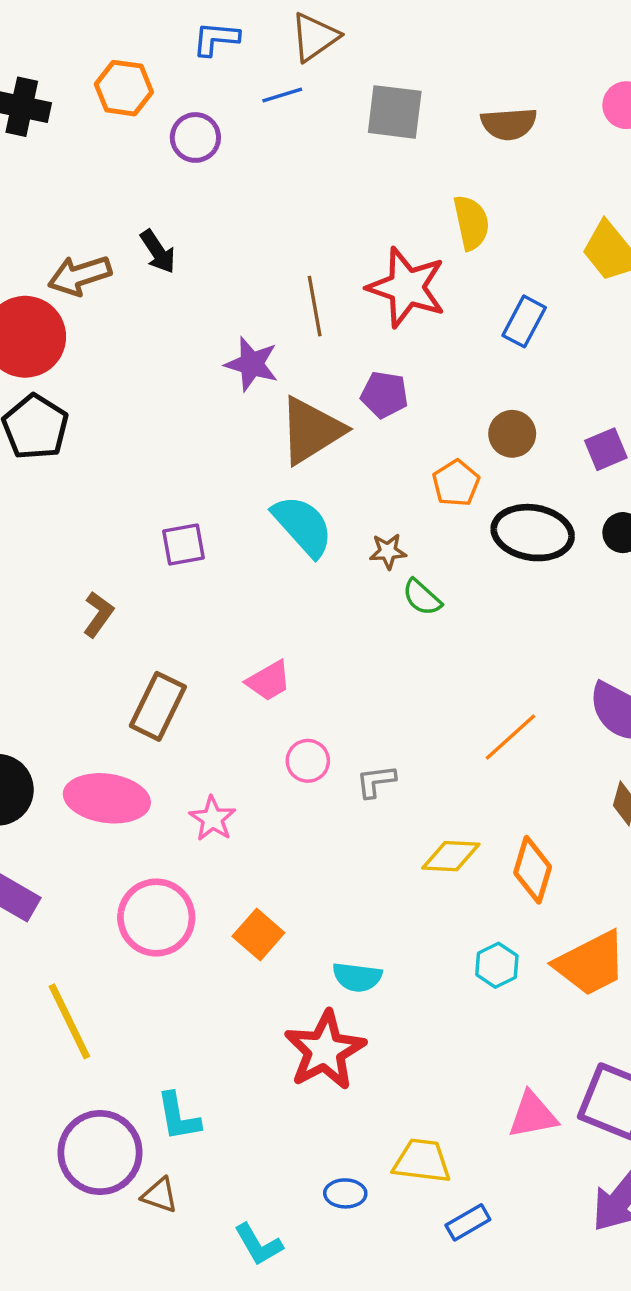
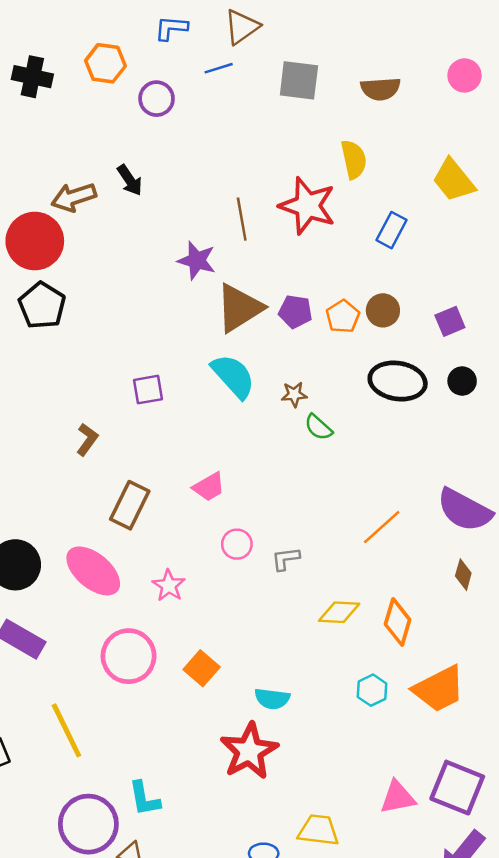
purple pentagon: (384, 395) -> (295, 312), moved
orange pentagon: (456, 483) -> (343, 316), moved
pink ellipse: (107, 798) -> (93, 571), turned 32

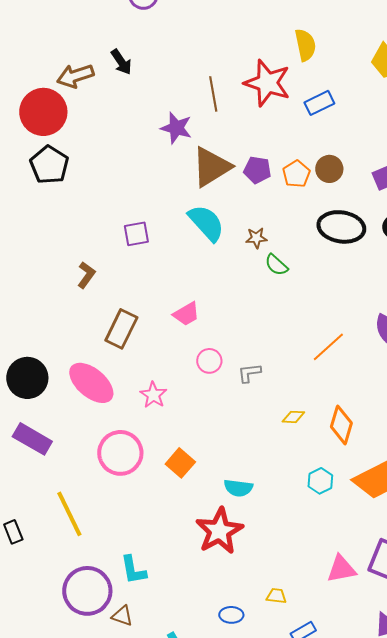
blue rectangle: (391, 230) -> (319, 103), moved, turned 36
yellow diamond: (339, 612) -> (293, 417), size x0.7
yellow trapezoid: (318, 830) -> (276, 596), size x0.6

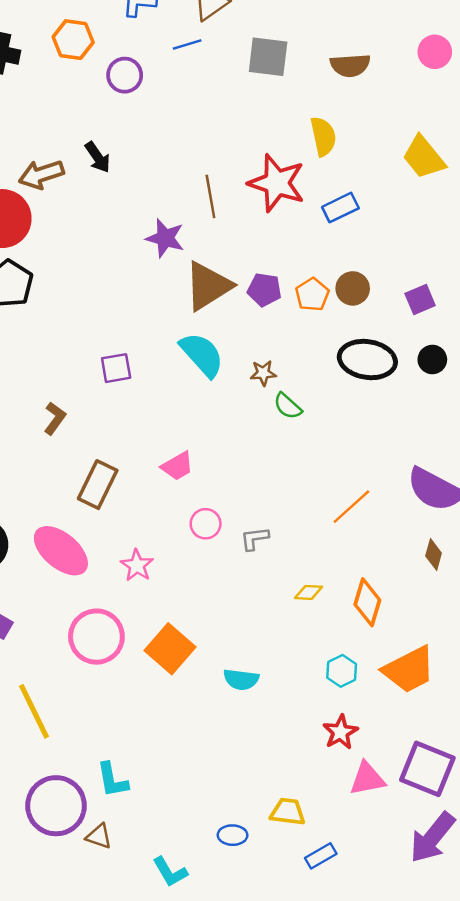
orange square: (180, 463) -> (170, 649), size x1.4
red star: (219, 531) -> (340, 732), moved, size x0.6
yellow trapezoid: (276, 596) -> (288, 812), size x1.4

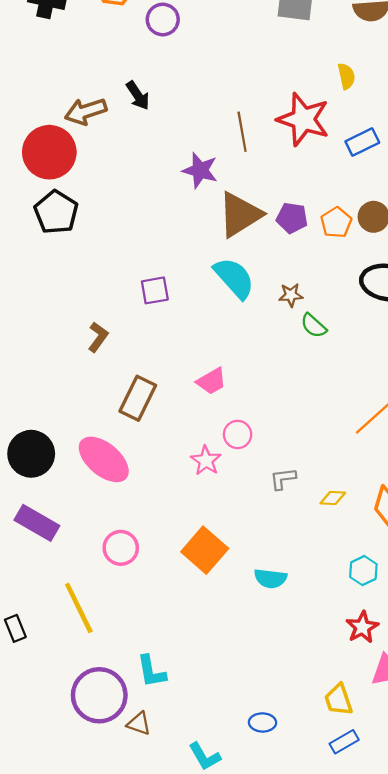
yellow semicircle: (323, 136) -> (346, 76), size x0.7
gray L-shape: (255, 538) -> (283, 479), moved
pink star: (137, 565) -> (206, 461), moved
pink circle: (96, 637) -> (121, 548), moved, size x0.7
yellow trapezoid: (288, 812) -> (338, 700), moved, turned -116

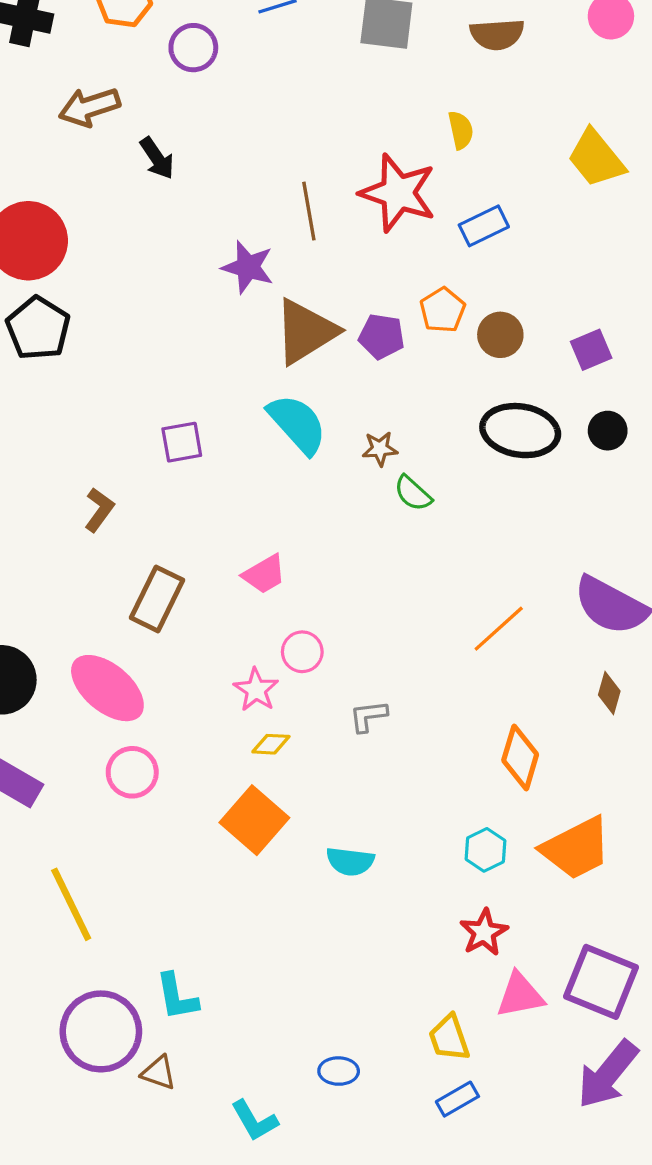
brown arrow: (86, 111) -> (89, 107), moved
orange pentagon: (336, 222) -> (443, 310), moved
yellow diamond: (333, 498) -> (271, 744), moved
pink circle: (121, 548) -> (132, 772), moved

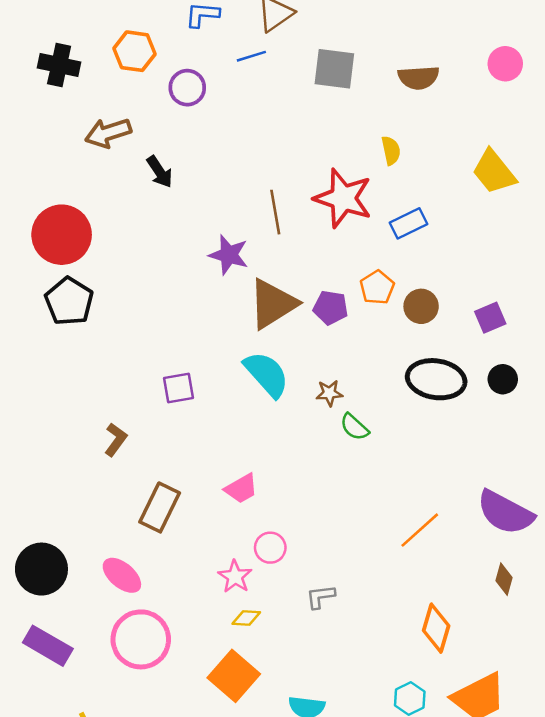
pink ellipse: (107, 688) -> (122, 575), size x0.7
pink circle: (132, 772) -> (141, 639), size x1.5

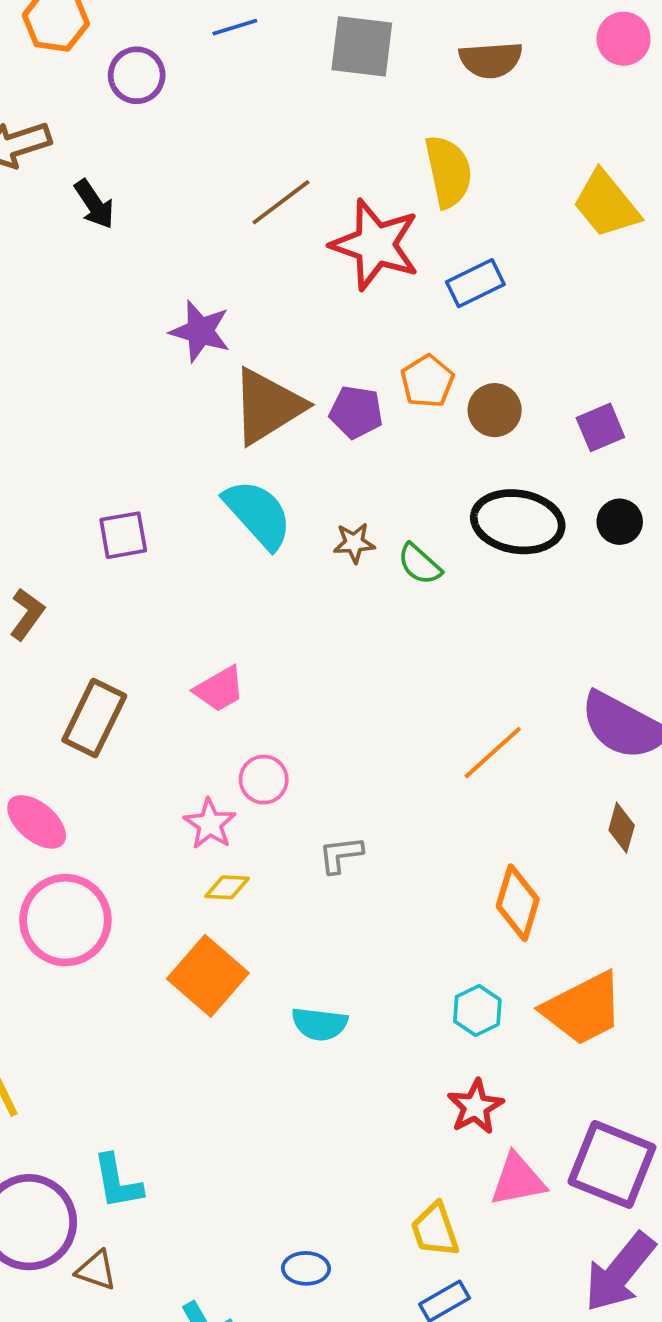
yellow semicircle: (391, 150) -> (448, 171), size x1.6
brown line: (275, 212) -> (281, 202), moved, turned 63
green semicircle: (354, 427) -> (420, 564), moved

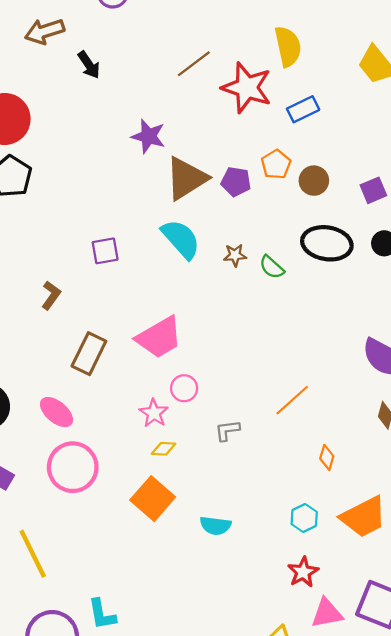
pink trapezoid: (219, 689) -> (159, 337), size x1.6
orange line: (493, 753) -> (292, 400), moved
orange diamond: (518, 903) -> (327, 457), size x0.6

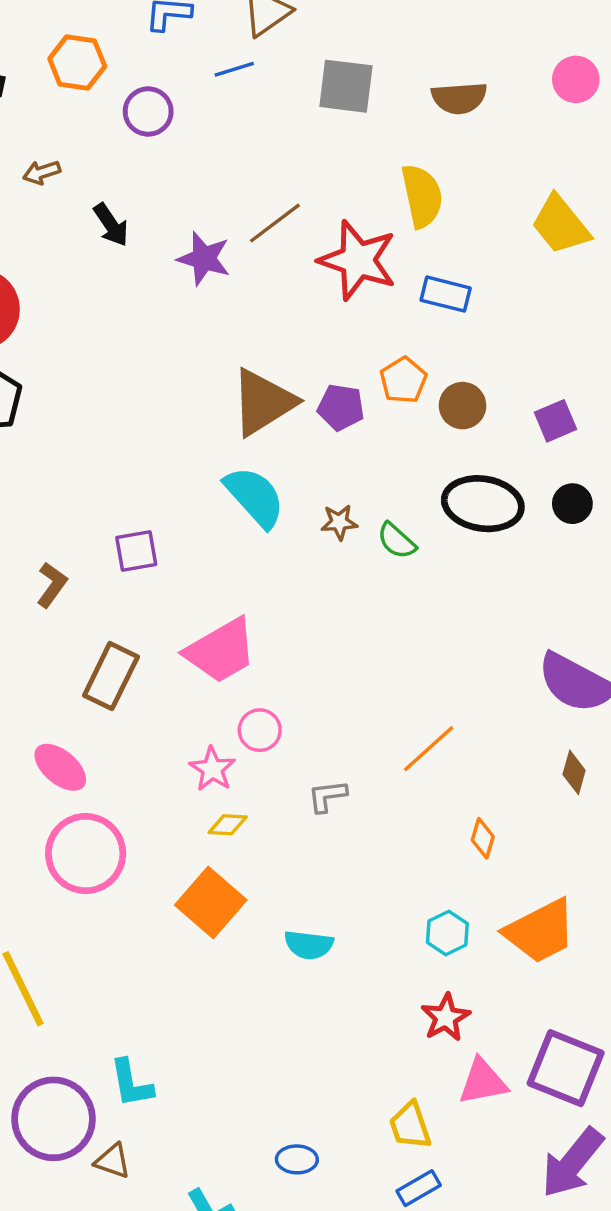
brown arrow: (45, 31) -> (42, 172), size x0.6
blue rectangle: (303, 109) -> (446, 294), turned 40
purple star: (148, 136) -> (204, 259), moved
purple square: (105, 251) -> (136, 551), moved

